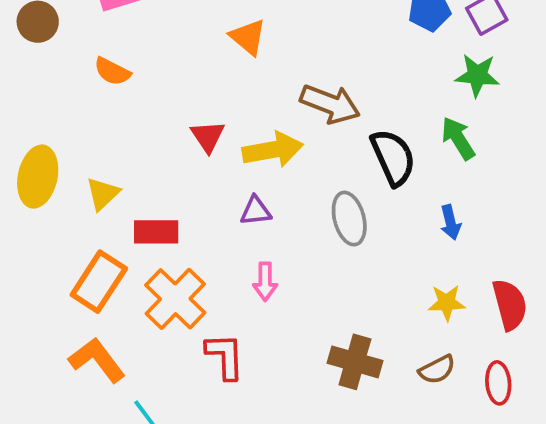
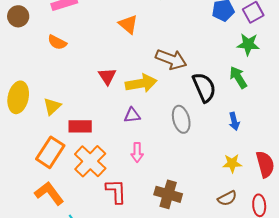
brown cross: (355, 362) -> (168, 194), moved

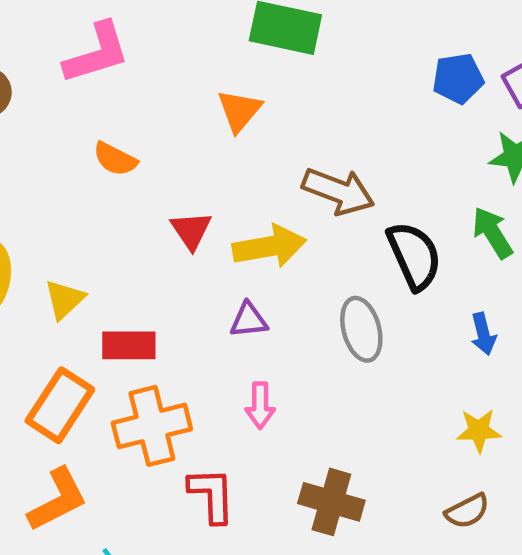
orange triangle: (128, 24) -> (239, 111), turned 30
orange semicircle: (57, 42) -> (115, 159), moved
orange cross: (90, 161) -> (152, 426), turned 32
orange L-shape: (49, 193) -> (58, 500), turned 100

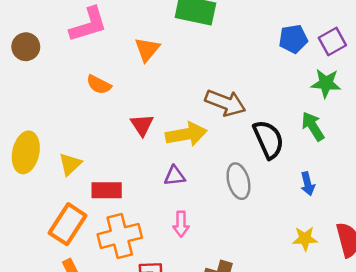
orange triangle: (239, 111) -> (147, 49), moved

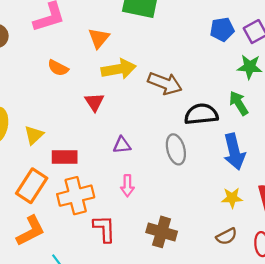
yellow arrow: (186, 134) -> (119, 69), moved
black semicircle: (268, 139) -> (201, 114), turned -72
blue arrow: (308, 184) -> (234, 152), size x1.8

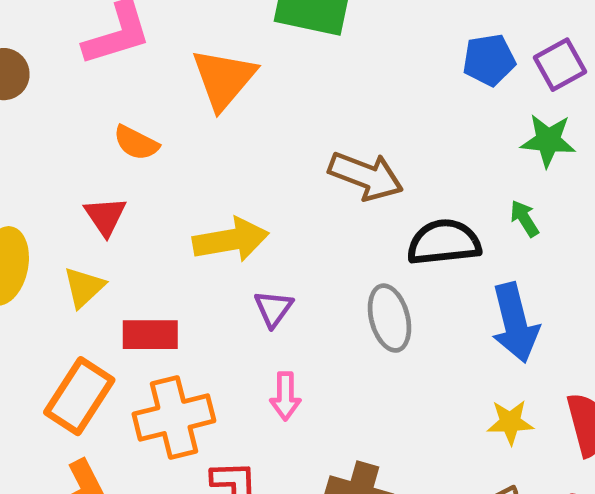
orange triangle: (99, 38) -> (224, 79), size x1.4
yellow arrow: (119, 69) -> (231, 240), moved
red triangle: (94, 102) -> (105, 216), moved
green arrow: (239, 103) -> (524, 219), size x0.7
purple triangle: (122, 145) -> (273, 309), turned -48

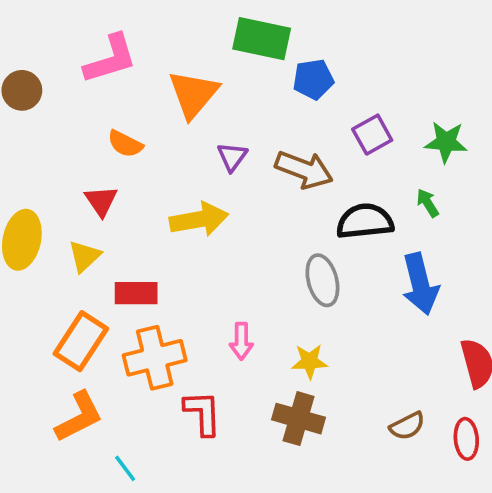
blue pentagon: (489, 60) -> (313, 79), moved
purple square: (560, 65) -> (372, 135), moved
purple triangle: (273, 309) -> (232, 157), moved
yellow star: (510, 422) -> (310, 361), moved

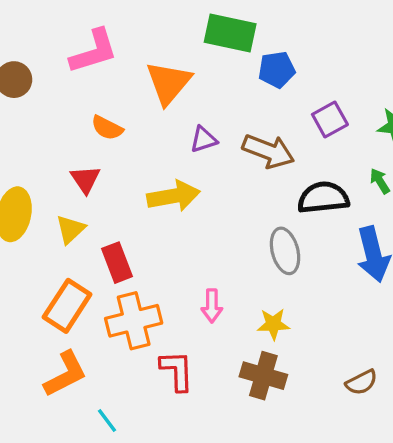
purple triangle: (232, 157) -> (204, 139), turned 36
red rectangle: (136, 293) -> (117, 263), turned 69

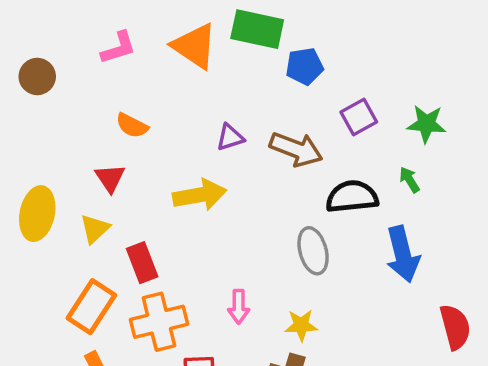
pink L-shape: (94, 51) -> (118, 48), size x0.7
orange triangle: (169, 83) -> (195, 46), moved, turned -36

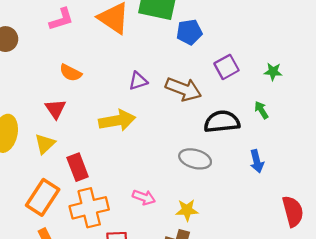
green star: (426, 124) -> (273, 72), size x0.7
gray ellipse: (313, 251) -> (195, 159), turned -60
blue arrow: (403, 254) -> (257, 161), size x0.6
pink arrow: (239, 307) -> (144, 197), turned -70

